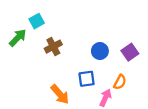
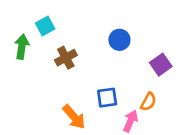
green arrow: (18, 38) -> (22, 47), turned -36
blue circle: (100, 51) -> (119, 40), moved

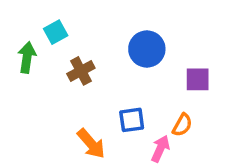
blue circle: (119, 40) -> (147, 49), size x1.4
purple square: (161, 65) -> (198, 79), turned 35

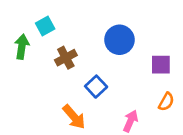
blue square: (132, 120) -> (96, 87), moved, turned -35
orange semicircle: (182, 125) -> (166, 102), moved

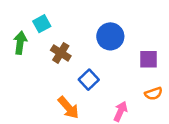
brown cross: (66, 58) -> (61, 53), turned -30
orange semicircle: (166, 102) -> (154, 94), turned 42

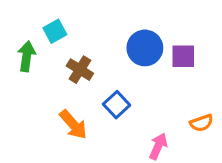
purple square: (148, 59) -> (183, 56), moved
orange arrow: (68, 108) -> (73, 125), moved

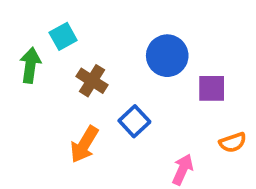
purple square: (183, 56) -> (212, 88), moved
orange arrow: (73, 125) -> (84, 144), turned 72

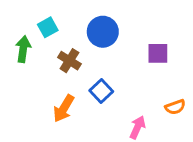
blue circle: (167, 56) -> (103, 32), moved
purple square: (212, 88) -> (158, 53), moved

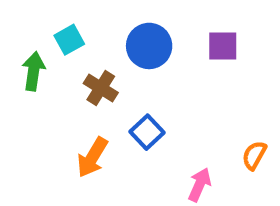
purple square: (158, 53) -> (223, 46), moved
orange semicircle: (175, 107) -> (254, 155), turned 138

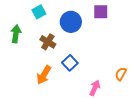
cyan square: (69, 40) -> (39, 12), moved
purple square: (223, 46) -> (101, 12), moved

